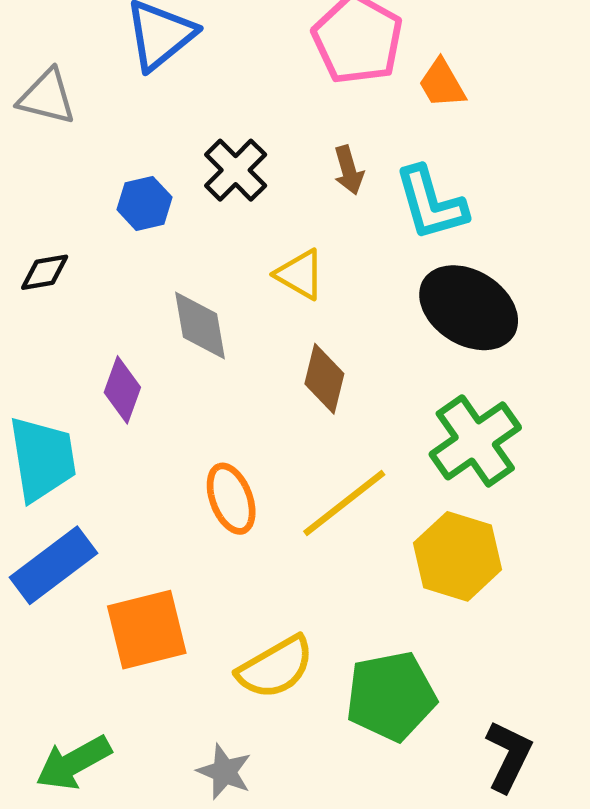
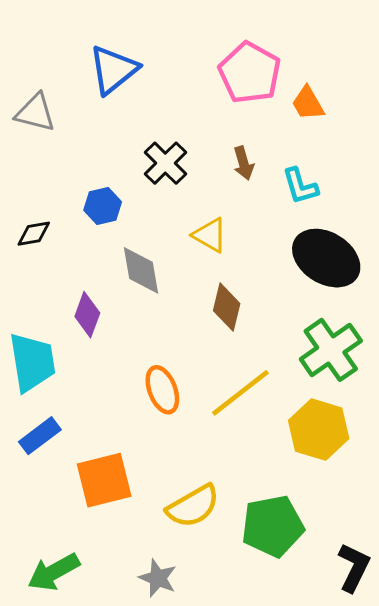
blue hexagon: (145, 203) -> (103, 206), moved
cyan L-shape: (431, 203) -> (300, 186), size x0.7
blue rectangle: (54, 565) -> (40, 436), size x0.7

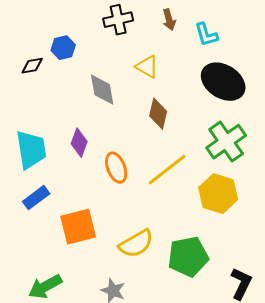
black cross: (165, 163) -> (118, 20), turned 32
blue hexagon: (103, 206) -> (63, 48), moved
purple diamond: (87, 315) -> (79, 143), moved

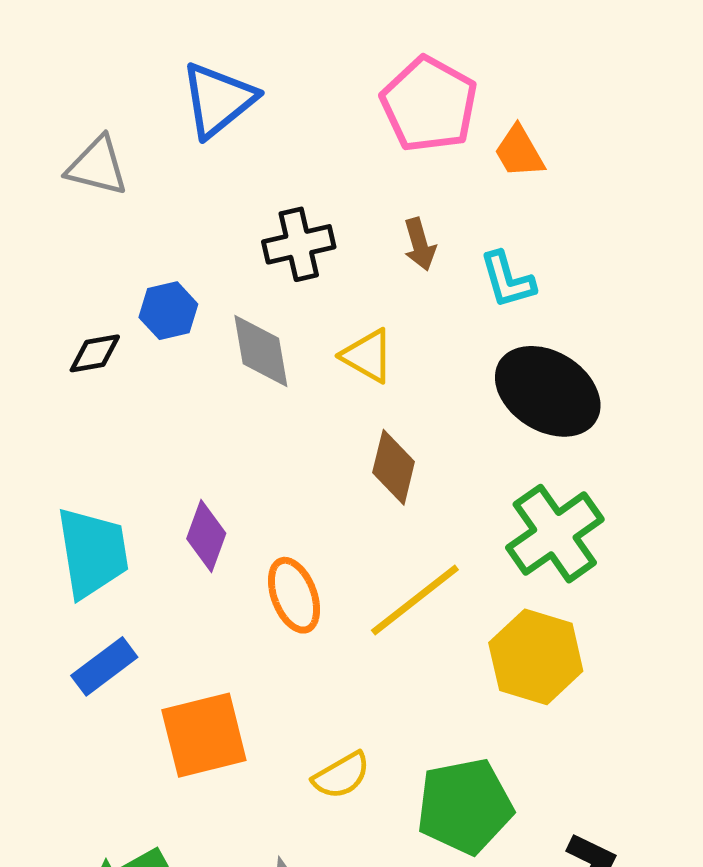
gray diamond: (102, 90) -> (261, 351), moved
yellow semicircle: (136, 244) -> (341, 775), size x0.7

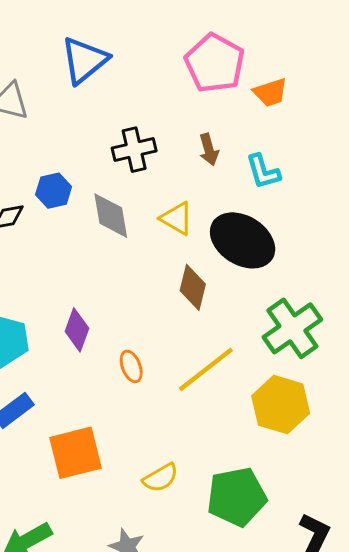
orange trapezoid: (519, 152) -> (270, 92), turned -78
black ellipse: (548, 391) -> (243, 240), moved
orange ellipse: (294, 595) -> (131, 366), size x0.7

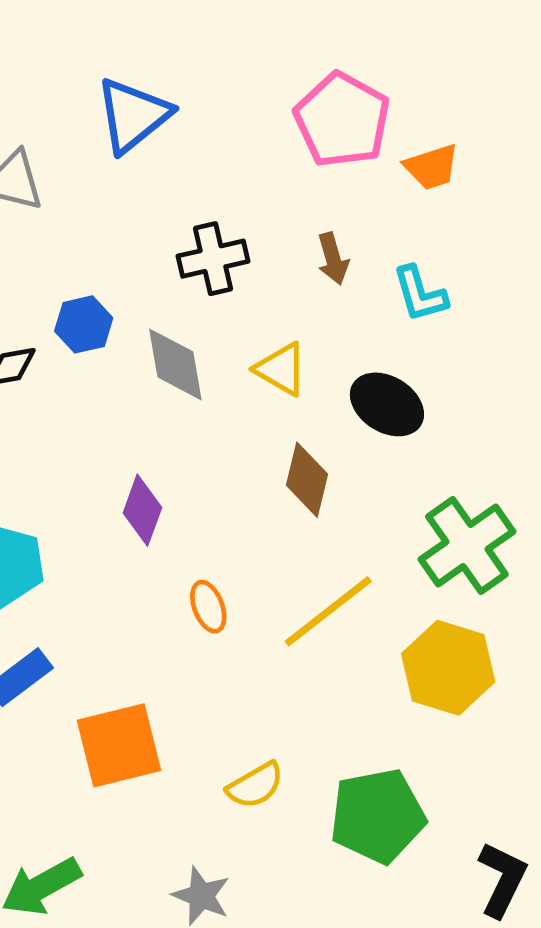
black ellipse: (243, 240) -> (387, 404), size x0.7
purple diamond: (77, 330) -> (142, 510), moved

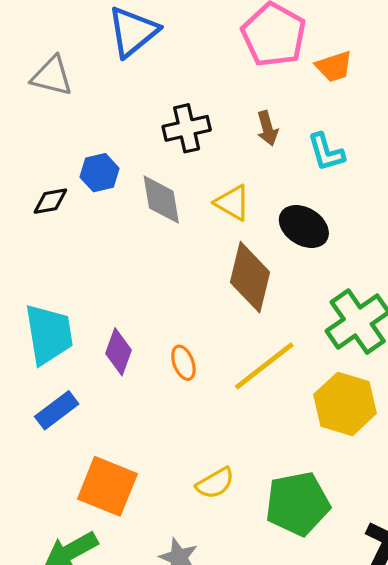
brown diamond: (307, 480) -> (250, 277), size x1.4
purple diamond: (142, 510) -> (118, 352), moved
orange square: (119, 745) -> (107, 486), moved, turned 36

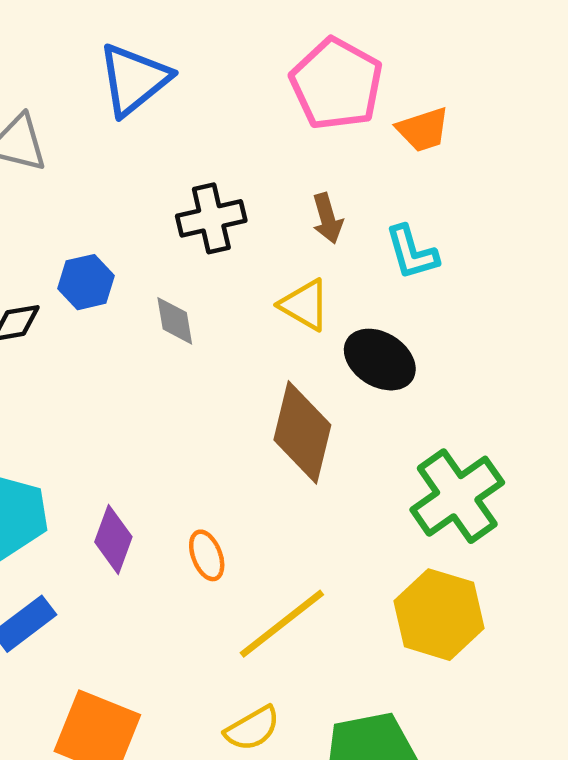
gray diamond: (161, 200) -> (175, 321), size x0.7
yellow triangle: (233, 203) -> (305, 305), moved
yellow line: (264, 366) -> (282, 624), moved

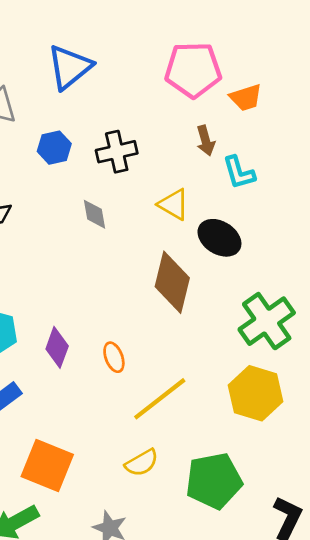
pink pentagon: (337, 84) -> (193, 70), turned -30
brown arrow: (327, 218) -> (206, 141), moved
blue hexagon: (86, 282) -> (54, 148), moved

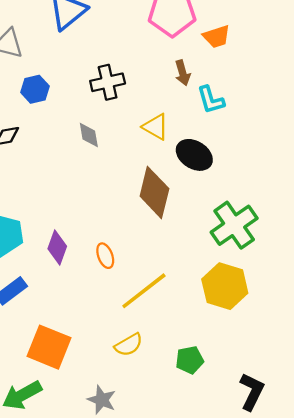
blue hexagon: (54, 148) -> (35, 89), moved
green pentagon: (214, 481) -> (190, 360), size x0.6

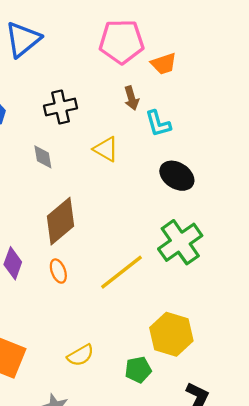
black ellipse: (194, 155) -> (177, 176), moved
brown diamond: (154, 192) -> (61, 221), moved, turned 36
yellow hexagon: (225, 286) -> (171, 334), moved
yellow line: (144, 291) -> (121, 272), moved

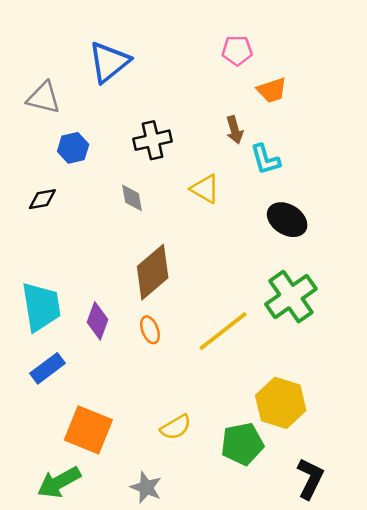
pink pentagon: (121, 42) -> (237, 50), moved, size x0.6
green pentagon: (138, 370) -> (242, 444), size x1.4

